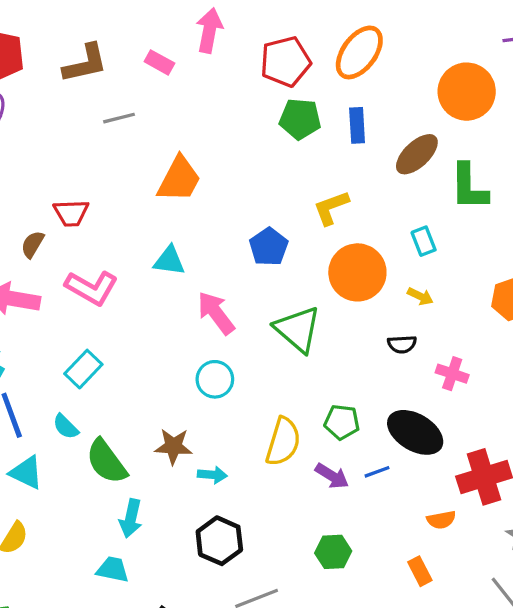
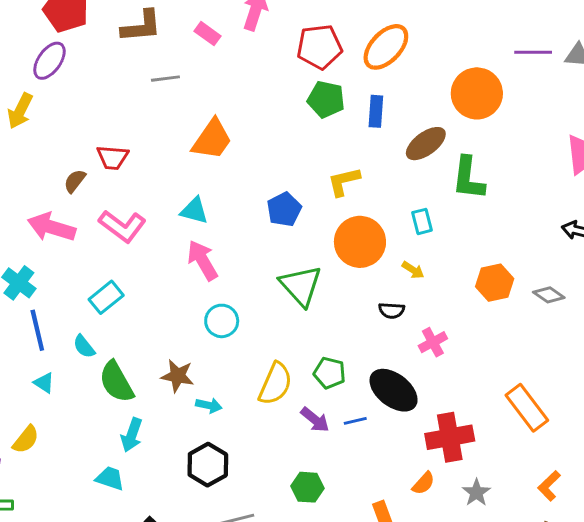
pink arrow: (216, 313) -> (203, 260), moved
pink cross: (452, 374) -> (433, 342), turned 36
cyan triangle: (26, 473) -> (44, 383), size x0.7
orange semicircle: (441, 520) -> (423, 483), moved, turned -45

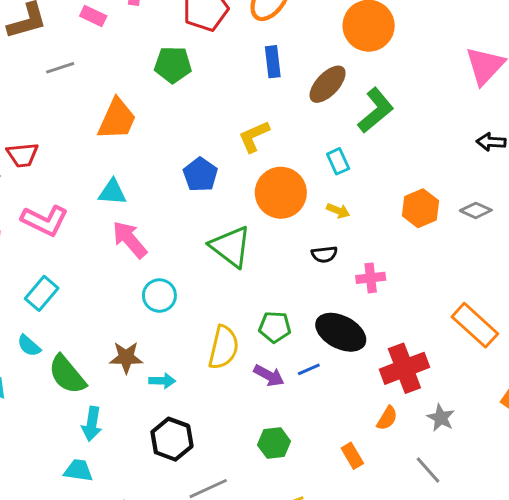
green pentagon: (326, 99) -> (173, 65), moved
green L-shape: (468, 178) -> (376, 110), turned -126
pink cross: (433, 342) -> (371, 278), turned 32

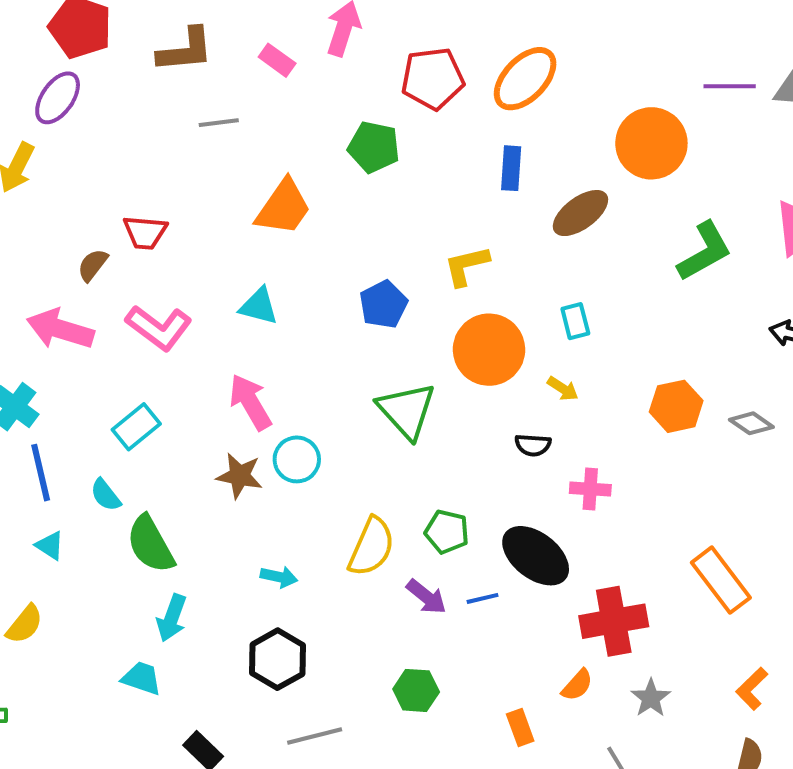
green L-shape: (376, 110) -> (705, 251), moved
pink arrow: (130, 240) -> (250, 402), moved
brown star: (126, 357) -> (239, 476), moved

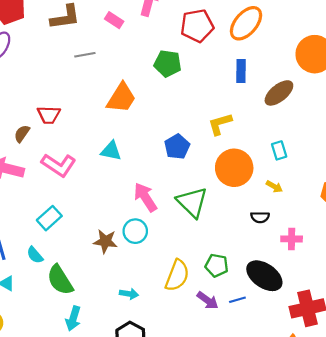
pink arrow: (250, 402) -> (145, 197), moved

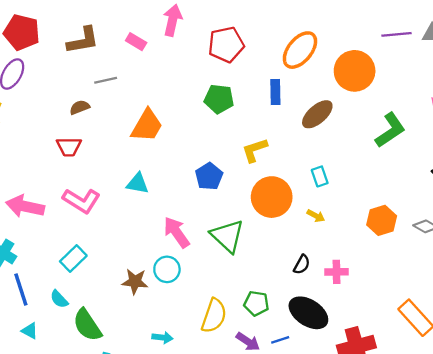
orange ellipse: (246, 23) -> (300, 50), moved
green pentagon: (168, 64) -> (219, 99), moved
brown semicircle: (22, 134) -> (80, 107), moved, turned 36
black semicircle: (260, 217) -> (302, 264), moved, turned -60

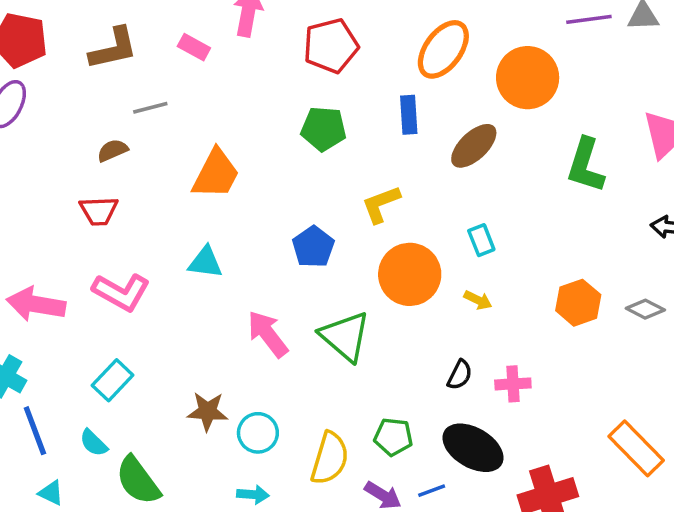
green L-shape: (390, 130) -> (586, 165), turned 144
cyan circle: (167, 269) -> (258, 433), moved

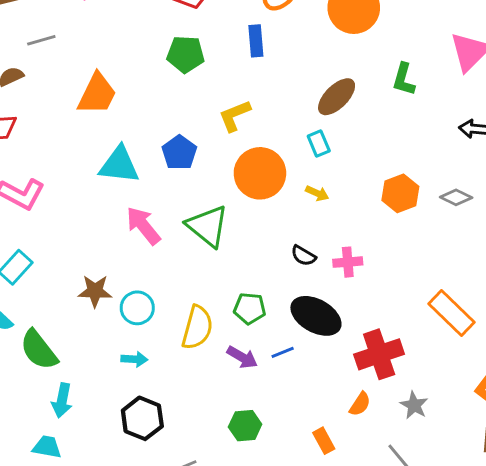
brown ellipse: (474, 146) -> (337, 97), moved
green L-shape: (586, 165) -> (404, 79), size x0.7
cyan triangle: (205, 262) -> (119, 165), moved, size x1.4
black semicircle: (460, 375) -> (303, 256), turned 95

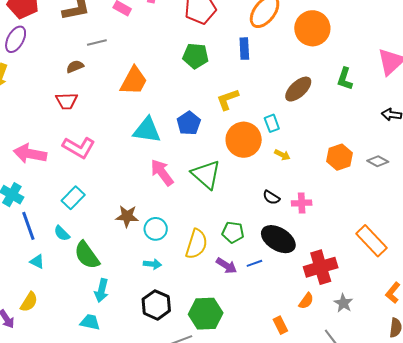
cyan rectangle: (319, 143) -> (272, 123), moved
green hexagon: (245, 426) -> (206, 314), moved, size x1.5

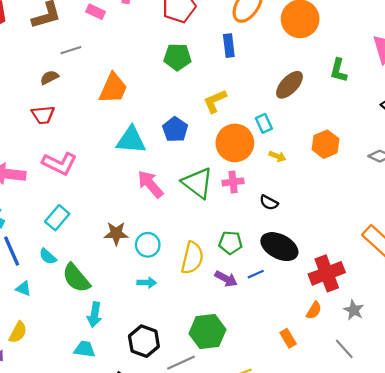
orange hexagon: (339, 157) -> (326, 144), moved
pink cross: (302, 203) -> (233, 182), moved
black hexagon: (156, 305) -> (144, 341), moved

